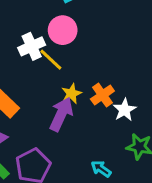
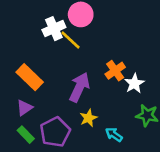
yellow star: (71, 94) -> (88, 118), moved

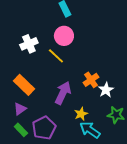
white cross: (54, 29) -> (29, 44), moved
yellow star: (88, 118) -> (81, 114), moved
cyan arrow: (114, 135) -> (90, 130), size x1.5

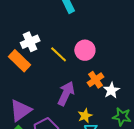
pink circle: (64, 36) -> (85, 50), moved
orange rectangle: (24, 85) -> (20, 61), moved
purple triangle: (20, 109) -> (21, 110), size x1.6

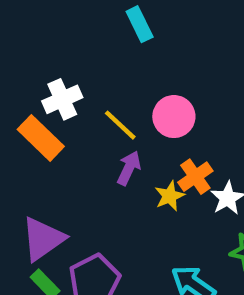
purple arrow: (66, 93) -> (129, 168), moved, size x0.7
yellow star: (85, 116) -> (170, 196), moved

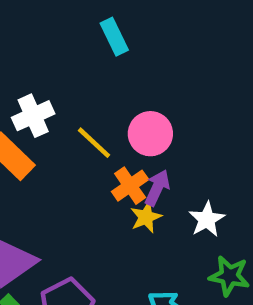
purple arrow: (129, 168) -> (157, 188), moved
orange cross: (195, 177) -> (130, 186), moved

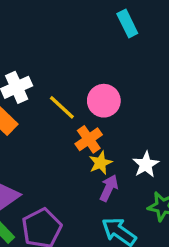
cyan rectangle: (114, 37) -> (127, 23), moved
purple arrow: (157, 188) -> (109, 188), moved

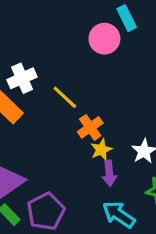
pink circle: (104, 101) -> (104, 39), moved
purple arrow: (109, 188) -> (109, 173), turned 150

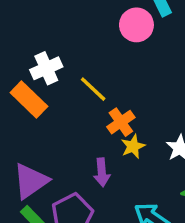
purple arrow: (109, 173) -> (102, 172), moved

